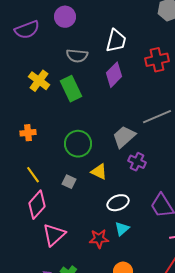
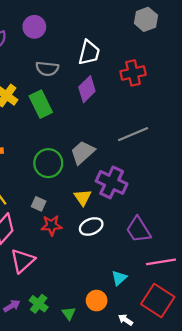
gray trapezoid: (124, 137) -> (83, 152), moved
purple cross: (137, 162) -> (112, 182), size x1.6
yellow triangle: (99, 172) -> (83, 197), moved, turned 30
cyan triangle: (122, 229) -> (119, 278), moved
red star: (99, 239) -> (51, 225), moved

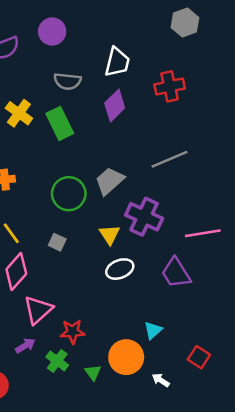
red star: (51, 225) -> (73, 332), moved
pink line: (161, 262) -> (203, 233), moved
orange circle: (97, 301) -> (126, 357), size x1.4
red square: (158, 301) -> (199, 357), size x0.6
purple arrow: (12, 306) -> (25, 346), moved

